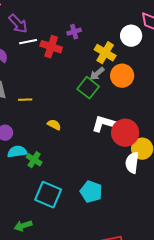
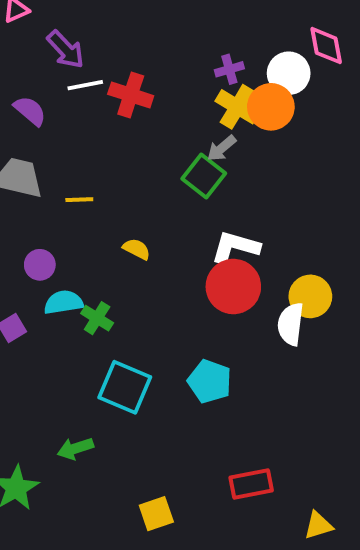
purple cross: (74, 32) -> (229, 69), moved
orange circle: (122, 76) -> (271, 107), moved
red circle: (125, 133) -> (233, 287), moved

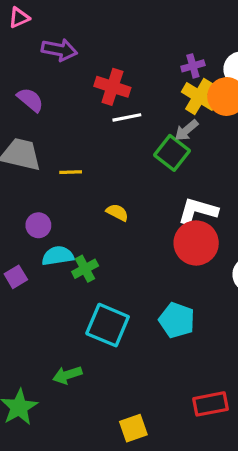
purple arrow: (65, 50) -> (59, 50), turned -36
white line: (85, 85) -> (127, 117), moved
green cross: (97, 318) -> (85, 269), turned 30

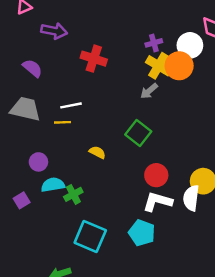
white line: (127, 117) -> (71, 105), moved
green square: (172, 153) -> (138, 133), moved
white L-shape: (198, 211) -> (157, 202), moved
red circle: (196, 243) -> (156, 175), size x0.7

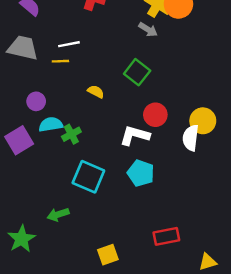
gray arrow: (149, 91) -> (148, 30), turned -108
purple square: (22, 200) -> (19, 140), size x1.6
white L-shape: (157, 202) -> (135, 135), moved

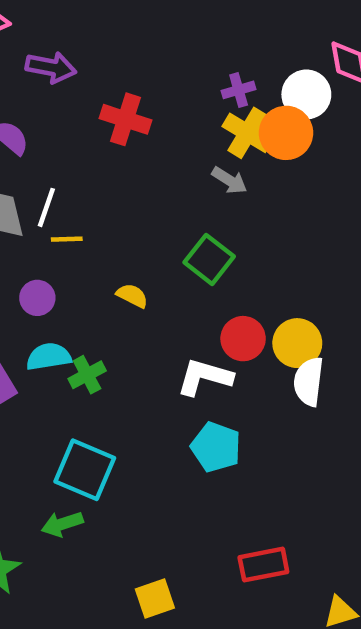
white line: (69, 44) -> (46, 207), moved, turned -60
purple circle: (36, 101) -> (37, 298), moved
yellow circle: (203, 121) -> (297, 343), moved
cyan square: (88, 177) -> (85, 470), moved

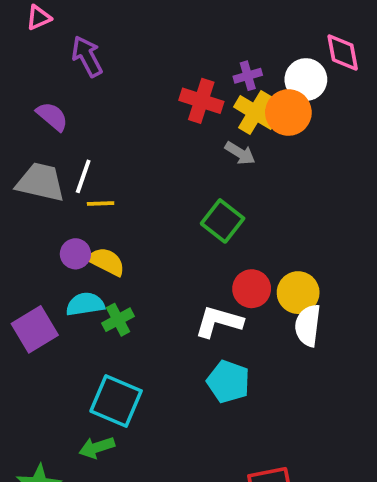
purple arrow: (51, 67) -> (87, 56), turned -129
red cross: (126, 119) -> (201, 101), moved
yellow semicircle: (132, 296) -> (106, 262), moved, size x1.4

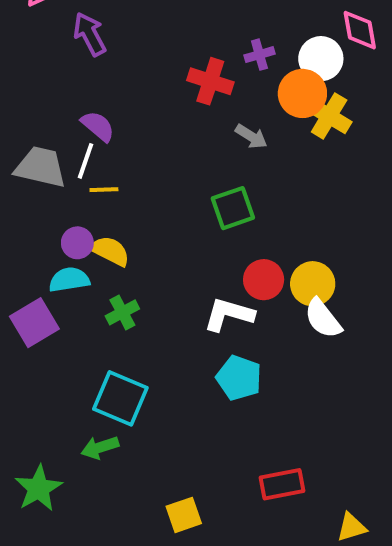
yellow cross: (255, 112) -> (329, 116), moved
purple semicircle: (52, 116) -> (98, 126), moved
green square: (223, 221) -> (233, 208), turned 33
cyan semicircle: (85, 304) -> (69, 280), moved
white semicircle: (308, 325) -> (323, 319), turned -45

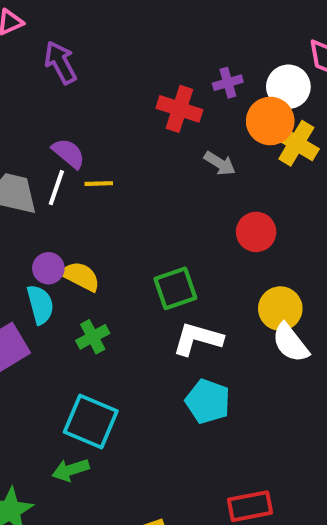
yellow line: (104, 190) -> (99, 184), moved
green square: (233, 208) -> (175, 288), moved
cyan semicircle: (69, 280) -> (40, 305), turned 84
red circle: (264, 280) -> (256, 232), moved

